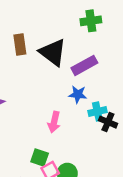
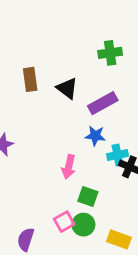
black triangle: (53, 52) -> (67, 88), size x0.7
green square: (40, 158) -> (88, 196), moved

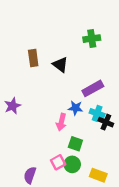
purple rectangle: (103, 103) -> (93, 88), moved
blue star: (95, 136) -> (75, 108), moved
cyan cross: (117, 155) -> (97, 113), turned 32

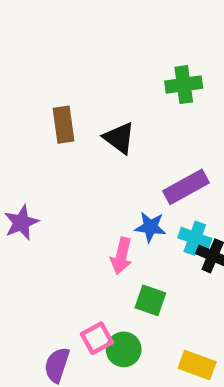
pink square: (58, 162) -> (97, 338), moved
green circle: (72, 164) -> (124, 349), moved

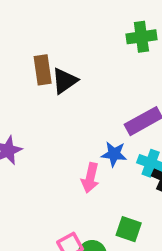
black triangle: (119, 138) -> (65, 81), moved, turned 48
green square: (150, 300) -> (129, 229), moved

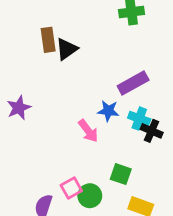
pink arrow: (90, 178) -> (88, 131), turned -50

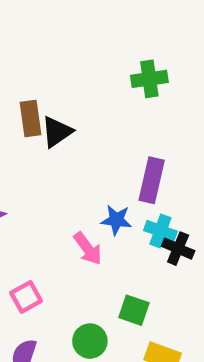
purple rectangle: (133, 83) -> (152, 180), turned -48
pink square: (71, 188) -> (26, 297), moved

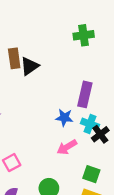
pink arrow: (88, 249) -> (67, 147), moved, turned 96
black cross: (178, 249) -> (100, 134), turned 30
green square: (134, 310) -> (91, 174), moved

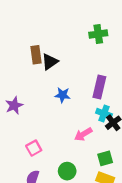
blue star: (64, 118) -> (63, 95), moved
green square: (91, 174) -> (105, 158), turned -35

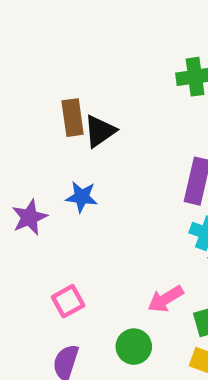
blue star: (63, 95) -> (82, 197), moved
pink arrow: (83, 134) -> (166, 299), moved

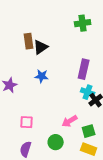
blue star: (82, 197) -> (42, 76), moved
pink square: (68, 301) -> (27, 122), turned 32

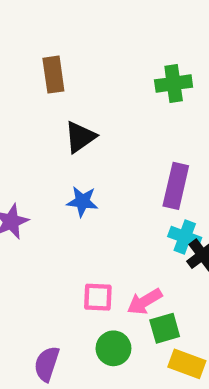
brown rectangle: (29, 41) -> (53, 75), moved
pink square: (27, 122) -> (98, 297), moved
green square: (89, 131) -> (165, 328), moved

